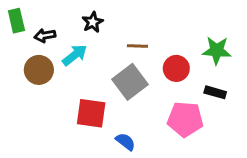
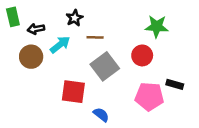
brown line: (137, 46) -> (95, 37), moved
green star: (217, 50) -> (157, 26), moved
black rectangle: (215, 92) -> (175, 84), moved

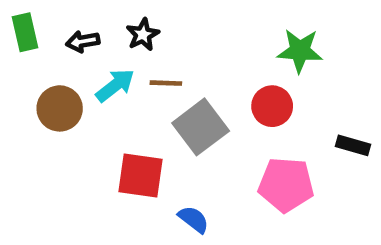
black arrow: (36, 29) -> (83, 41), moved
brown line: (95, 37) -> (166, 83), moved
black rectangle: (175, 84) -> (353, 145), moved

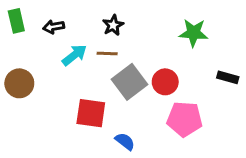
black star: (143, 35) -> (113, 25), moved
red circle: (272, 106) -> (165, 82), moved
brown circle: (60, 108) -> (19, 83), moved
black rectangle: (353, 145) -> (228, 77), moved

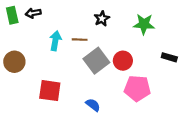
black star: (113, 25) -> (102, 19), moved
black arrow: (54, 27) -> (33, 13), moved
cyan arrow: (74, 55) -> (55, 41), turned -42
red square: (91, 113) -> (50, 91), moved

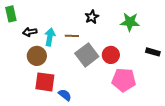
black arrow: (33, 13) -> (30, 32), moved
brown circle: (14, 62) -> (37, 56), moved
blue semicircle: (93, 105) -> (65, 95), moved

